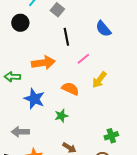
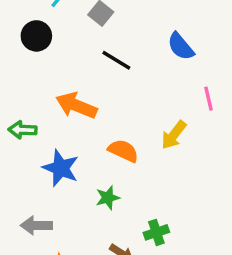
black line: (66, 37) -> (116, 60), turned -48
pink line: (83, 59) -> (209, 99), moved, turned -64
orange arrow: (43, 63) -> (76, 105), turned -150
green cross: (111, 136) -> (156, 232), moved

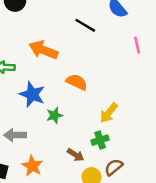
black line: (116, 60) -> (85, 25), moved
yellow arrow: (174, 135) -> (109, 113), moved
green star: (108, 198) -> (54, 115), moved

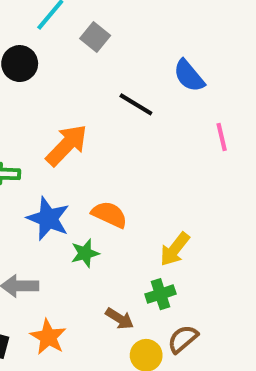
orange arrow: (43, 50) -> (67, 145), turned 112
orange semicircle: (77, 82) -> (109, 215), moved

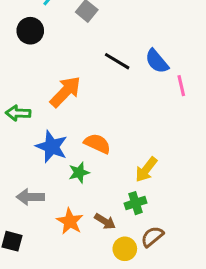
blue semicircle: (189, 76) -> (157, 61), moved
orange star: (48, 337) -> (70, 221), moved

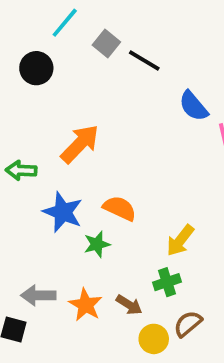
black line: (117, 61) -> (144, 61), moved
gray arrow: (30, 197) -> (38, 295), moved

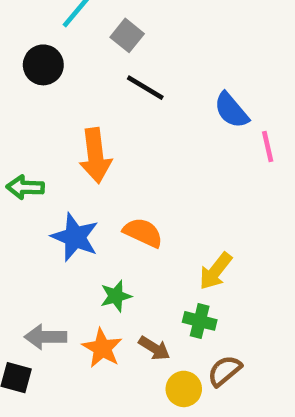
black line: (144, 61) -> (145, 88), moved
orange arrow: (80, 144) -> (95, 156), turned 129
green star: (97, 244) -> (116, 296), moved
green cross: (167, 282) -> (200, 321), turned 32

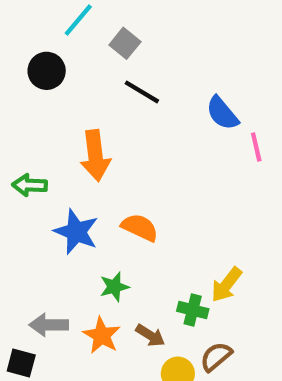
yellow arrow: (216, 271) -> (227, 285), moved

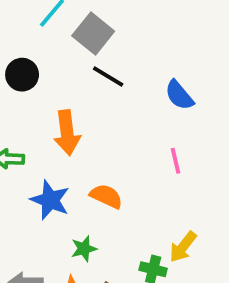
gray square: (125, 43) -> (93, 33), size x1.5
black circle: (47, 71) -> (22, 75), moved
pink line: (256, 147) -> (176, 161), moved

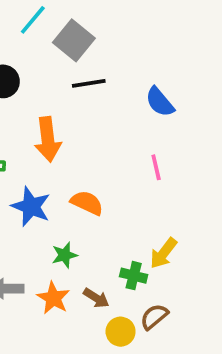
black line: (108, 77) -> (89, 83), turned -40

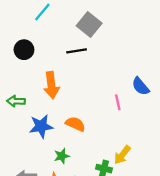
gray square: (74, 40) -> (89, 25), moved
blue semicircle: (160, 102) -> (141, 86), moved
blue star: (31, 207) -> (41, 126), turned -30

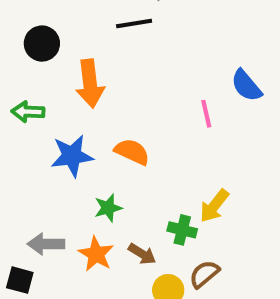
black circle: (24, 50) -> (42, 44), moved

